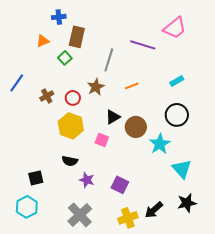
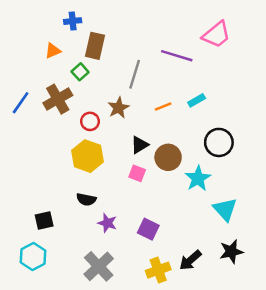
cyan rectangle: (177, 81) -> (197, 100), moved
brown cross: (47, 96) -> (58, 99), moved, size x1.6
pink square: (102, 140) -> (137, 173), moved

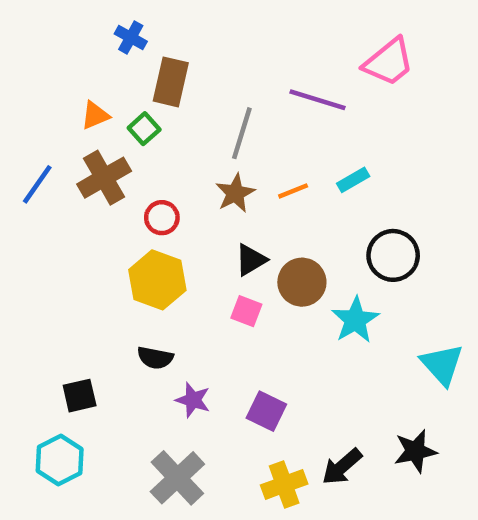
blue cross: (73, 21) -> (131, 38), turned 35
orange triangle: (53, 51) -> (95, 115), moved
brown star: (119, 108) -> (235, 193), moved
cyan triangle: (225, 209) -> (442, 364), moved

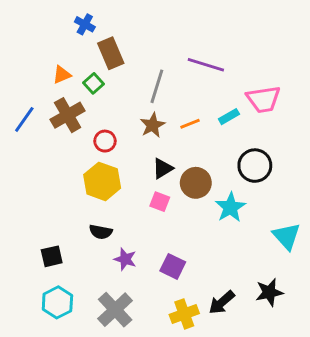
pink trapezoid: (389, 62) -> (263, 99), moved, turned 30
brown rectangle: (171, 82) -> (111, 53), turned -36
cyan hexagon: (60, 460) -> (57, 302), moved

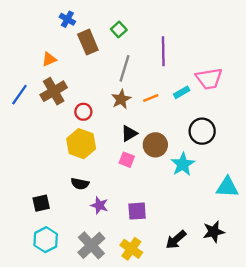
purple line: (206, 65) -> (163, 51), turned 72
green square: (93, 83) -> (119, 30), moved
cyan triangle: (287, 236) -> (227, 187), turned -45
purple square: (173, 266) -> (137, 211), turned -30
yellow cross: (184, 314) -> (131, 249), moved, turned -35

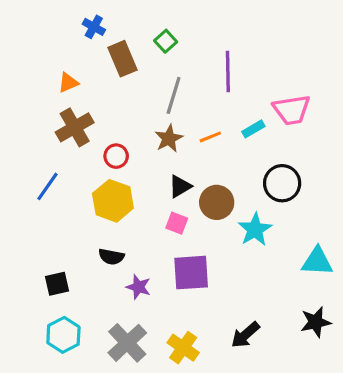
blue line: (19, 95) -> (47, 186), moved
purple square: (137, 211) -> (191, 273), moved, size x1.4
black star: (214, 232) -> (316, 322), moved

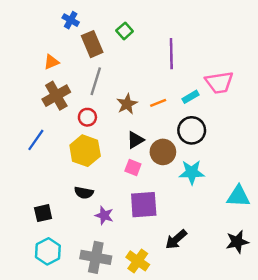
gray line: (174, 95) -> (96, 81), moved
black circle: (282, 183) -> (192, 130), moved
cyan star: (255, 230) -> (192, 172), turned 30
black arrow: (245, 335) -> (176, 239), moved
gray cross: (127, 343) -> (96, 257), turned -36

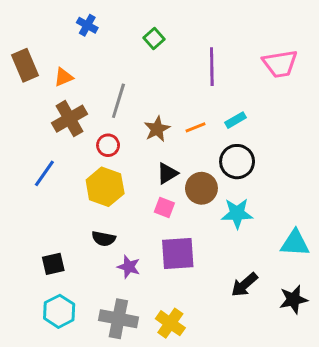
brown rectangle: (92, 44) -> (25, 65), moved
pink trapezoid: (219, 82) -> (280, 64), moved
black arrow: (176, 239) -> (244, 285), moved

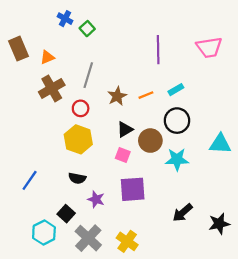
green square: (154, 39) -> (87, 29), moved
blue line: (44, 173) -> (30, 180), moved
cyan triangle: (295, 243) -> (220, 144), moved
black square: (53, 264) -> (66, 214), moved, turned -35
gray cross: (118, 319) -> (88, 238), turned 32

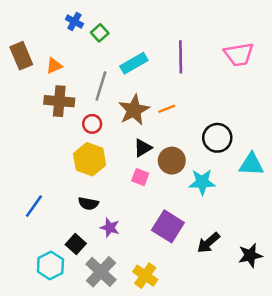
brown cross: (52, 88) -> (59, 101), turned 35
cyan rectangle: (176, 90) -> (134, 63), moved, size x1.5
brown star: (117, 96) -> (134, 110), size x1.4
black circle: (177, 121) -> (217, 138), moved
purple square: (133, 189) -> (168, 226), moved, turned 36

